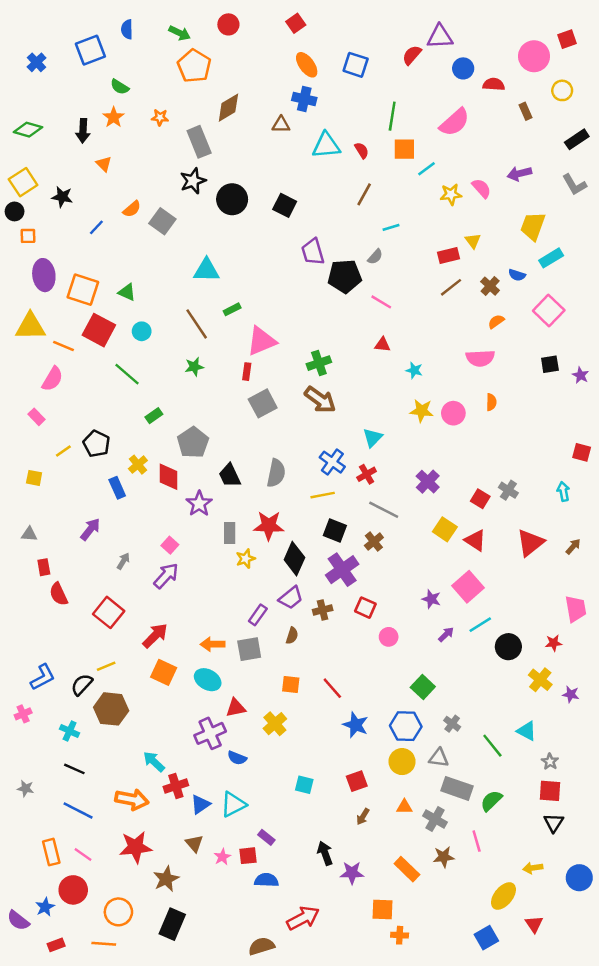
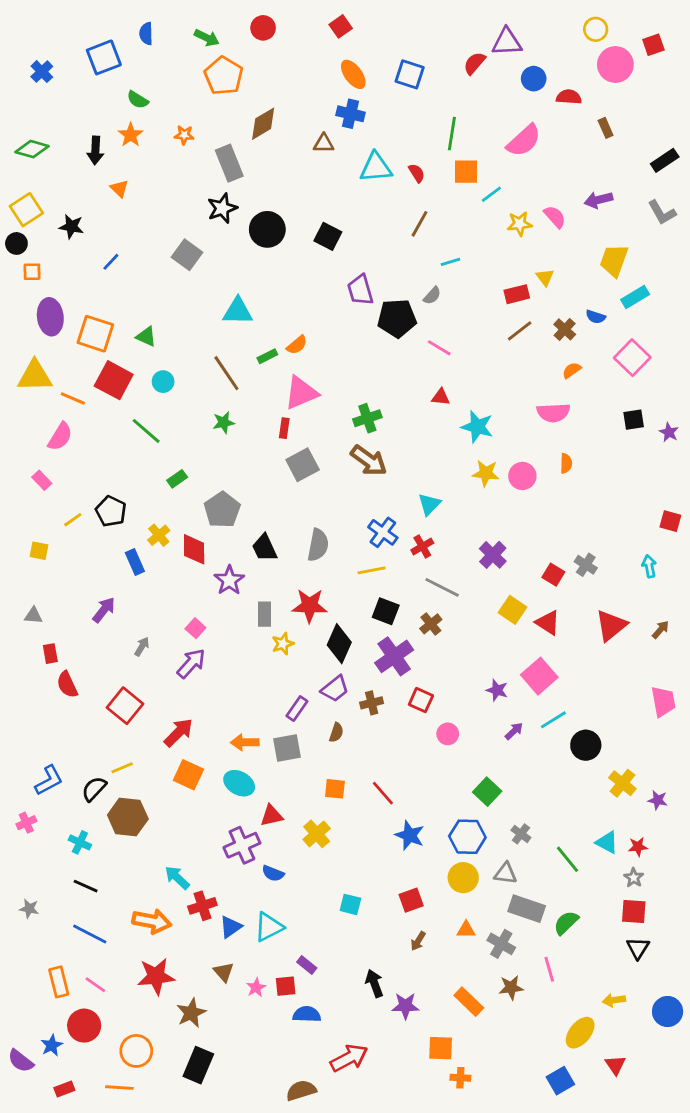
yellow circle: (562, 90) -> (596, 29), moved
orange semicircle: (132, 209) -> (297, 345), moved
cyan star: (414, 370) -> (477, 427), size x1.6
red star: (554, 643) -> (638, 847), moved

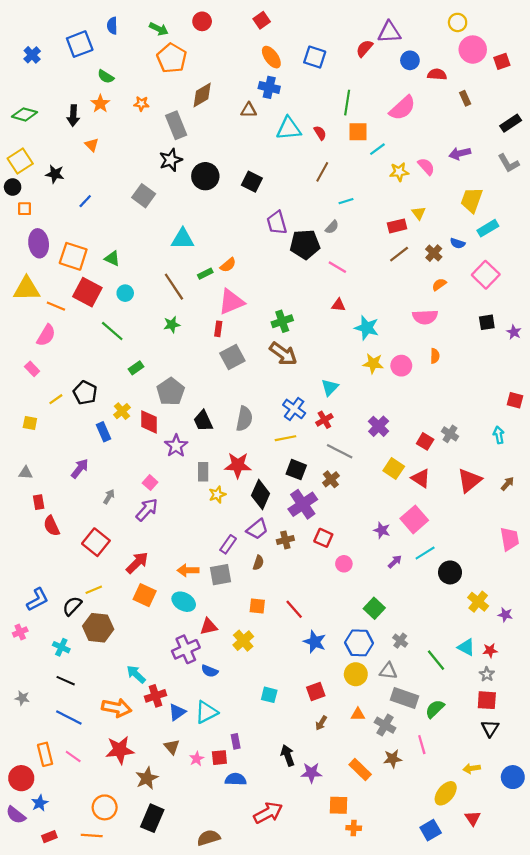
red square: (653, 45) -> (502, 61), moved
purple rectangle: (307, 965) -> (236, 741), turned 40
red circle: (84, 1026) -> (21, 778), moved
brown semicircle: (301, 1090) -> (209, 838), moved

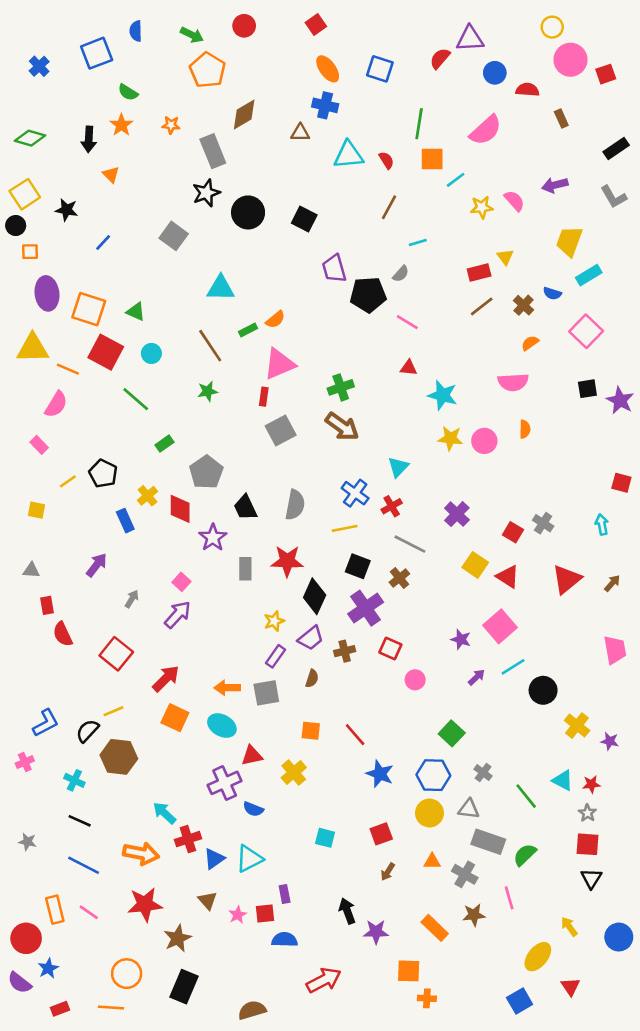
purple star: (514, 332) -> (620, 400), size x1.5
yellow star: (217, 494) -> (274, 621), moved
yellow arrow: (472, 768) -> (569, 927), turned 63

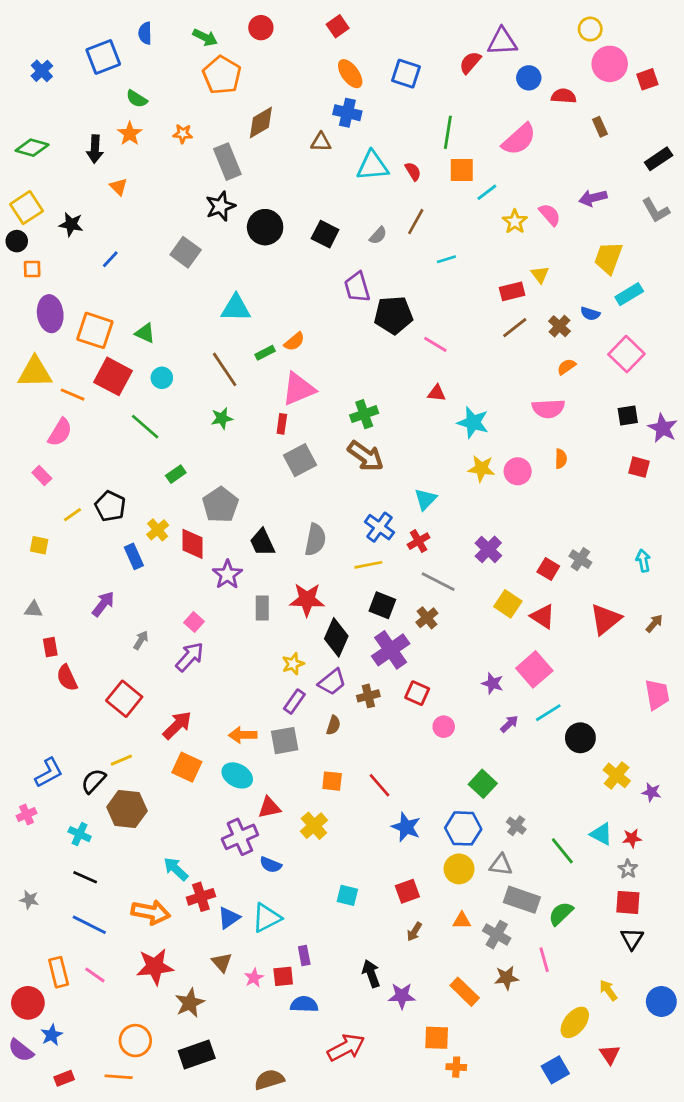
yellow star: (482, 207) -> (515, 222), turned -30
gray semicircle: (401, 274) -> (378, 236), moved
red square: (621, 483) -> (639, 467), moved
black rectangle: (184, 987) -> (197, 1054), turned 48

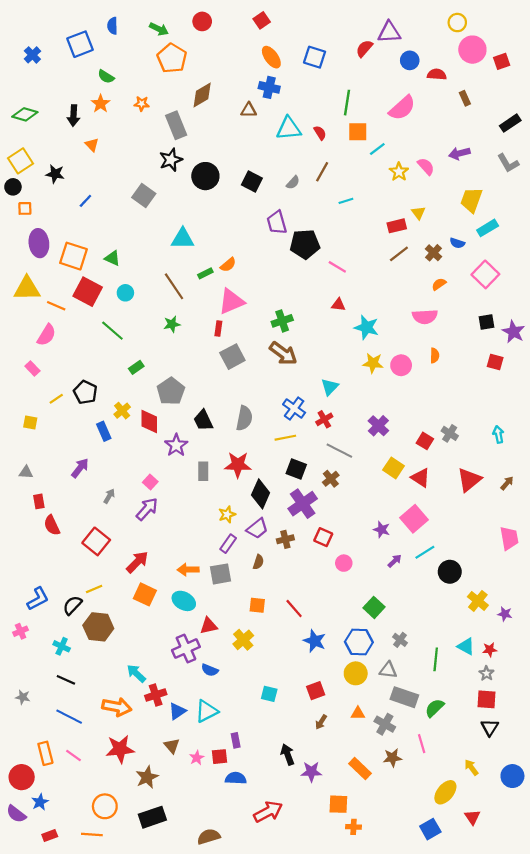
green line: (562, 851) -> (436, 659), turned 45

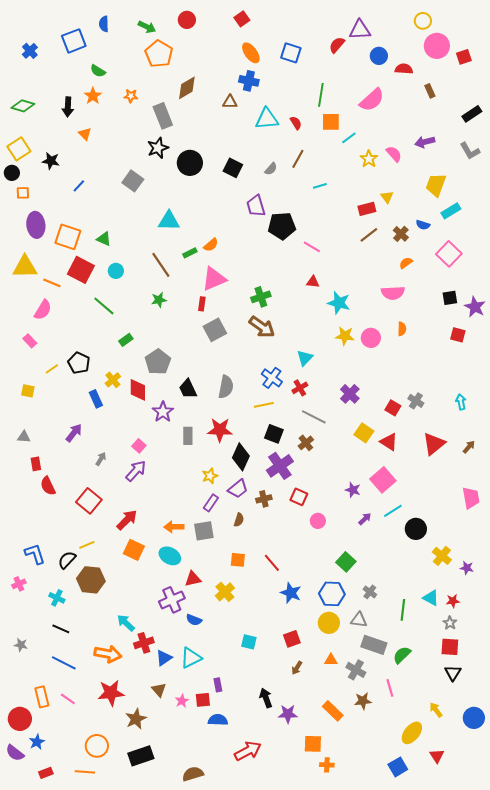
blue L-shape: (38, 599) -> (35, 554), turned -80

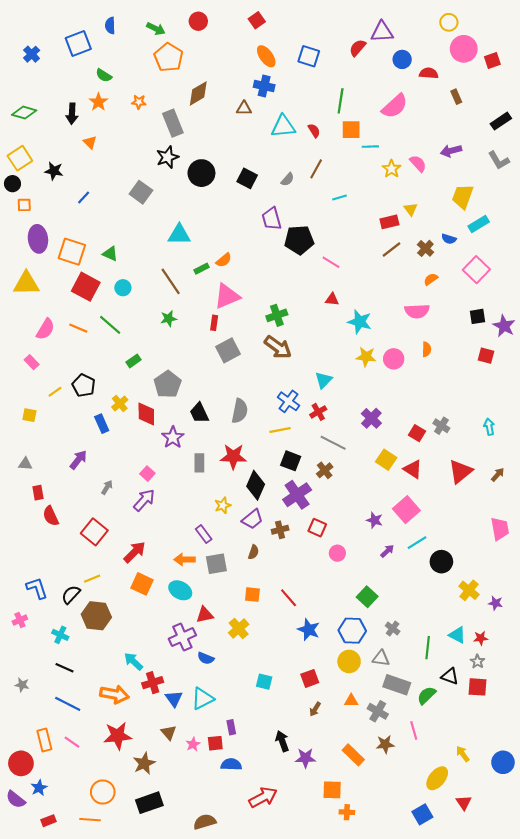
cyan line: (349, 138) -> (370, 147), turned 35
orange line: (52, 283) -> (78, 328), moved
purple rectangle: (211, 503) -> (204, 534), moved, turned -72
blue triangle: (164, 658) -> (174, 699), turned -30
black triangle: (453, 673) -> (450, 676), moved, turned -42

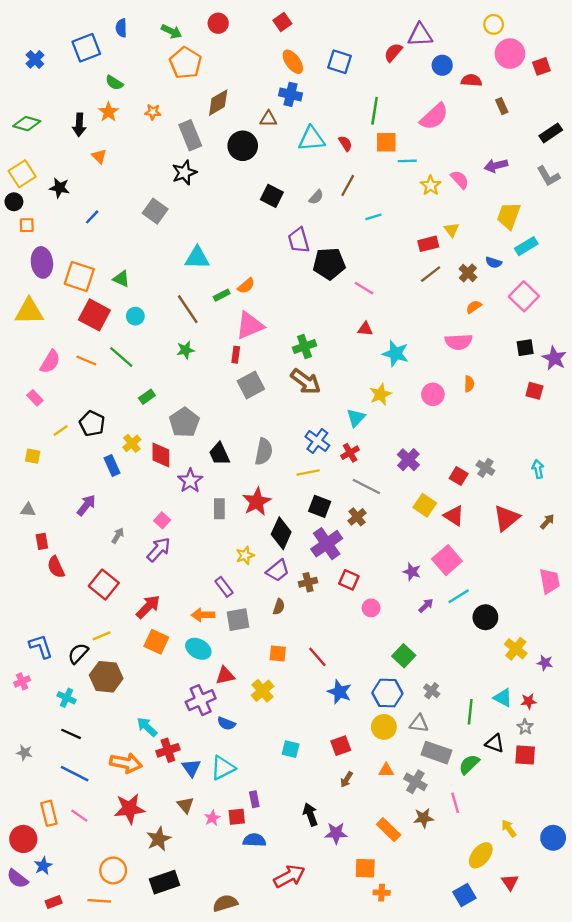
black circle: (201, 173) -> (243, 146), moved
yellow star: (366, 357) -> (380, 394), moved, turned -30
red star: (233, 457) -> (257, 502), turned -30

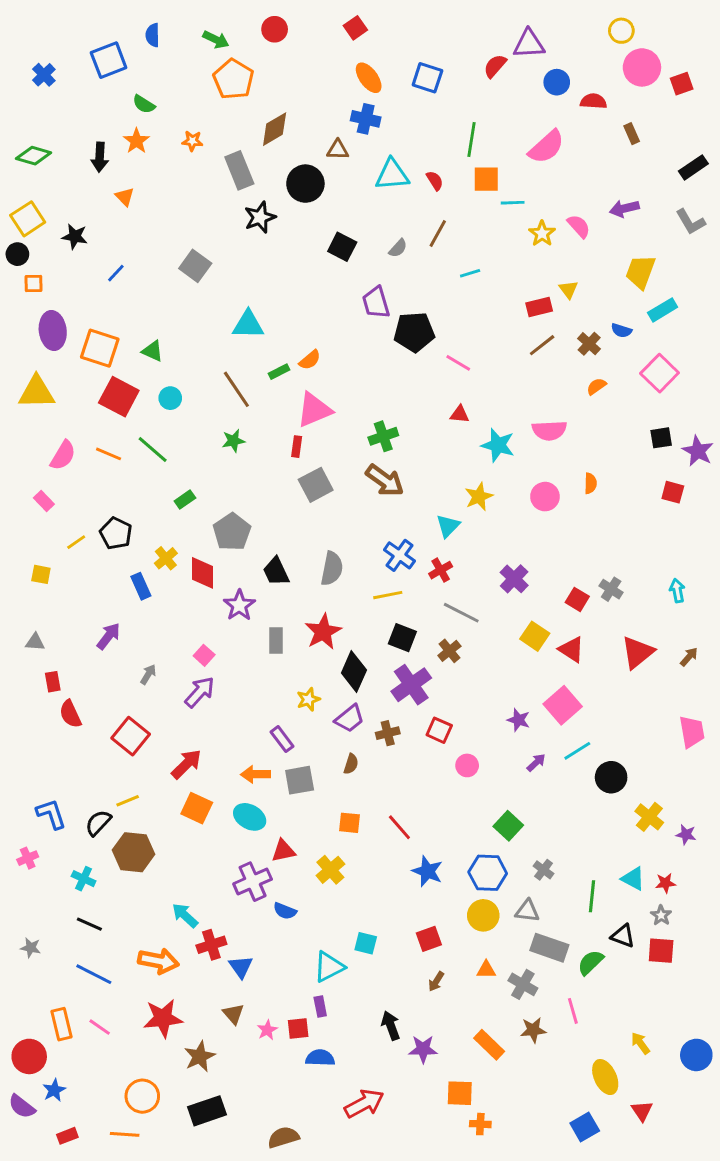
black star: (184, 173) -> (260, 217), moved
pink semicircle: (459, 342) -> (549, 430), moved
cyan triangle: (223, 768) -> (329, 967), moved
yellow ellipse: (481, 855) -> (605, 1077), turned -64

